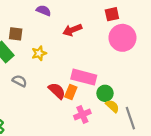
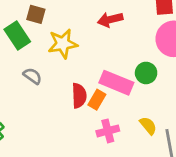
yellow star: (39, 53) -> (63, 44), size x1.5
red semicircle: (57, 91) -> (79, 96), turned 36
green circle: (105, 93) -> (146, 73), moved

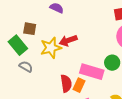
red arrow: (110, 20) -> (68, 41), moved
gray semicircle: (32, 76) -> (26, 67), moved

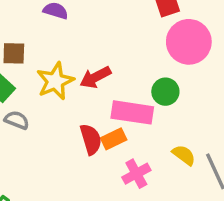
red arrow: (68, 41) -> (95, 77), moved
orange rectangle: (79, 85) -> (114, 139), turned 48

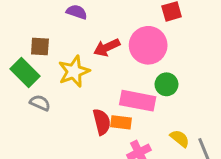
pink circle: (189, 42) -> (148, 45), moved
red arrow: (95, 77) -> (107, 47), moved
orange rectangle: (114, 139) -> (121, 122), turned 30

